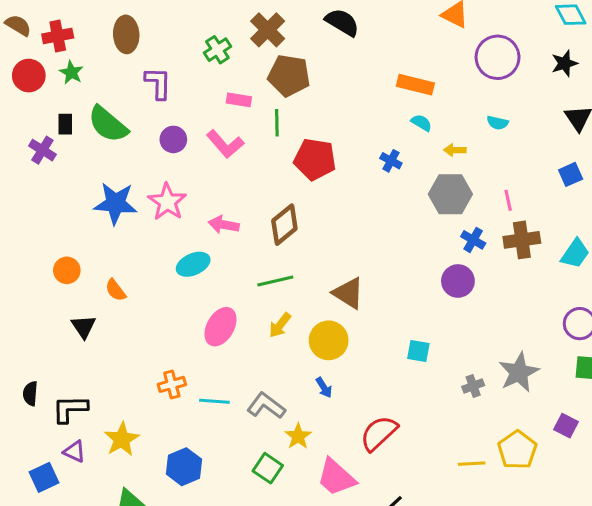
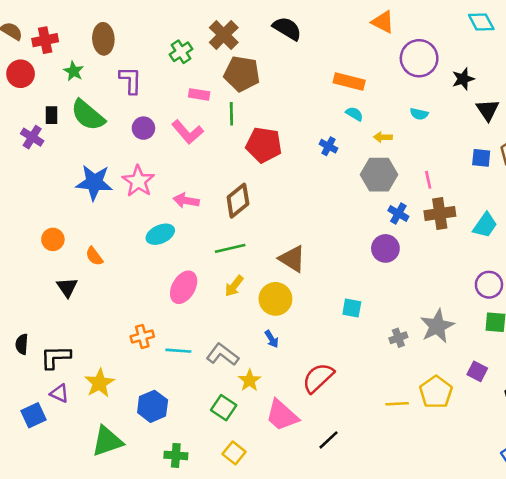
black star: (564, 63) -> (463, 79), moved
green star: (71, 72) -> (74, 71), moved
blue square: (571, 174) -> (481, 158), turned 30

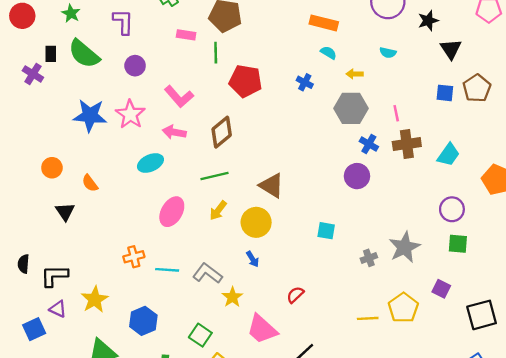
pink L-shape: (187, 132) -> (179, 97), moved
red semicircle: (318, 378) -> (295, 295), size x0.6
green square: (224, 408) -> (200, 335), moved

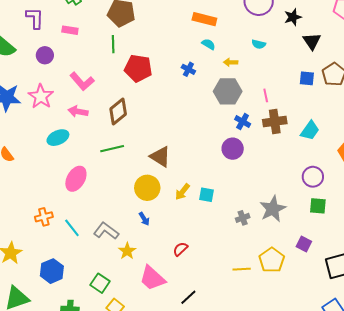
pink rectangle: (186, 35) -> (70, 30), moved
yellow arrow: (218, 210) -> (182, 192), moved
cyan line: (167, 270) -> (72, 228), turned 48

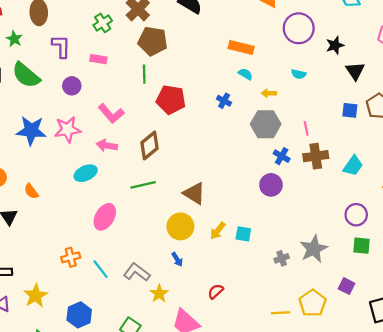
pink star: (41, 96) -> (67, 129), turned 30

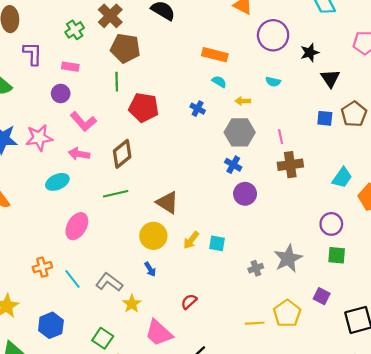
purple circle: (72, 86) -> (61, 93), moved
blue cross: (282, 156) -> (233, 165), moved
cyan trapezoid: (353, 166) -> (342, 178), moved

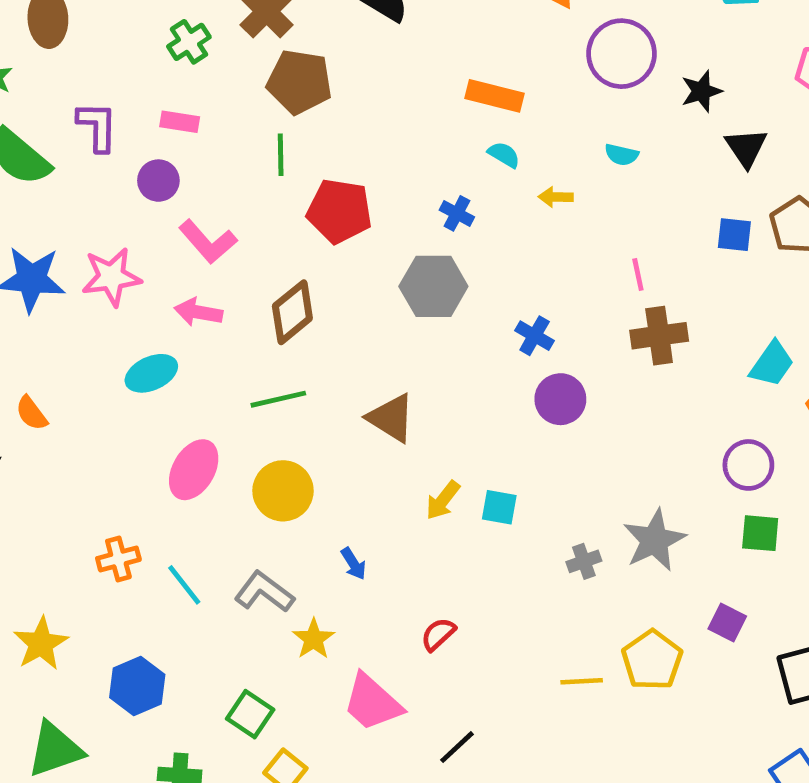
purple L-shape: (33, 54) -> (97, 126), moved
gray hexagon: (240, 132) -> (433, 286), moved
yellow circle: (153, 236) -> (283, 491), moved

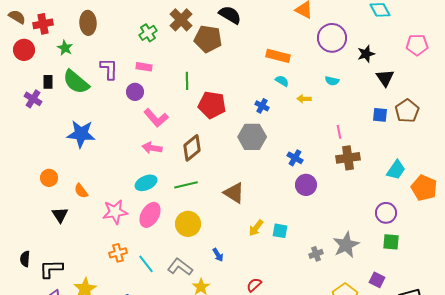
brown pentagon: (299, 82) -> (208, 39), moved
pink star: (111, 277) -> (115, 212), moved
cyan ellipse: (151, 373) -> (146, 183), moved

